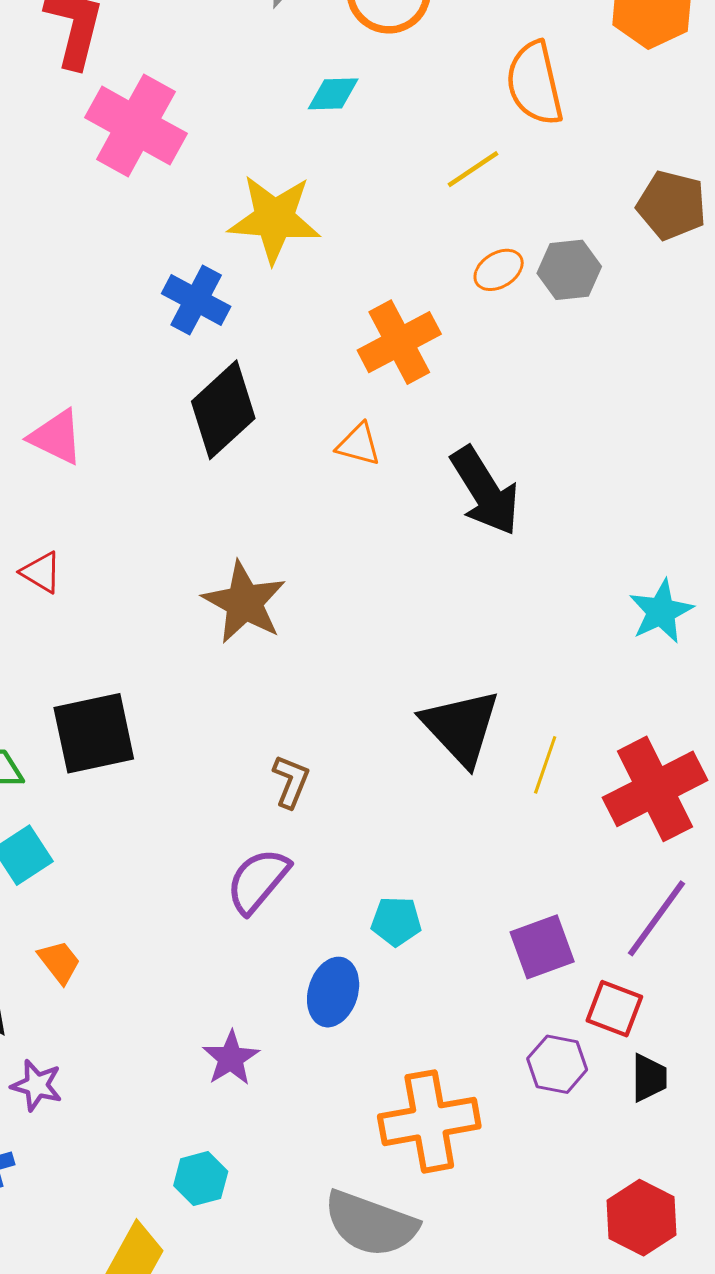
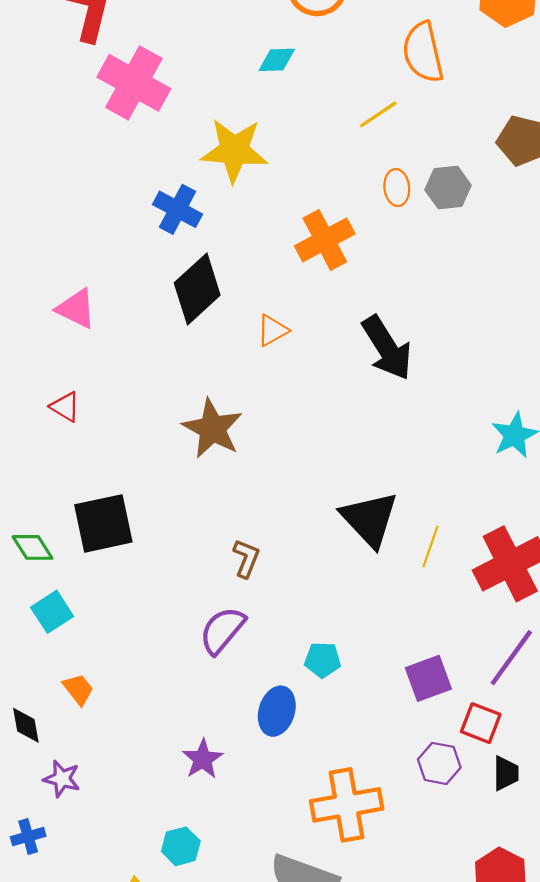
orange ellipse: (499, 270) -> (397, 188), turned -64
orange triangle: (359, 444) -> (272, 330), moved, turned -44

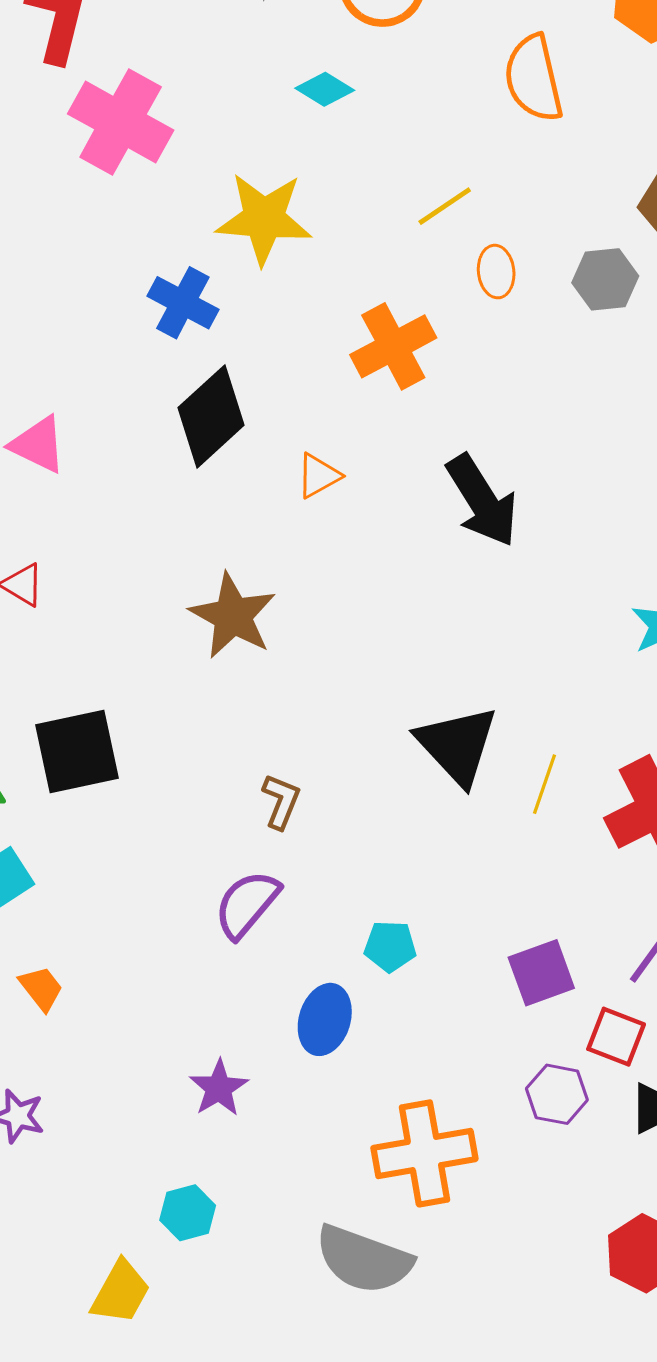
cyan diamond: (277, 60) -> (325, 89), turned 33
yellow line: (378, 114) -> (445, 206), moved
gray hexagon: (448, 188) -> (605, 279), moved

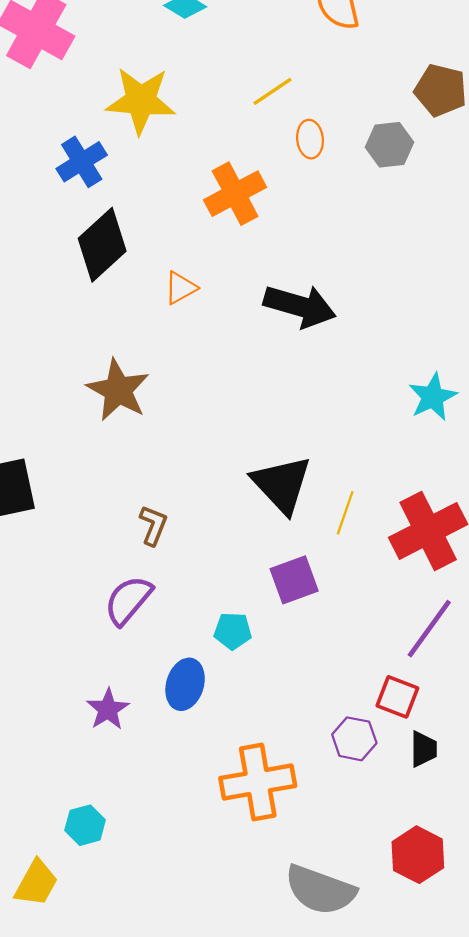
blue cross: (183, 303) -> (82, 162), turned 30
black arrow: (482, 501) -> (300, 306), turned -42
purple square: (541, 973) -> (294, 580), moved
purple star: (219, 1088) -> (108, 709), moved
gray semicircle: (364, 1259) -> (320, 890), moved

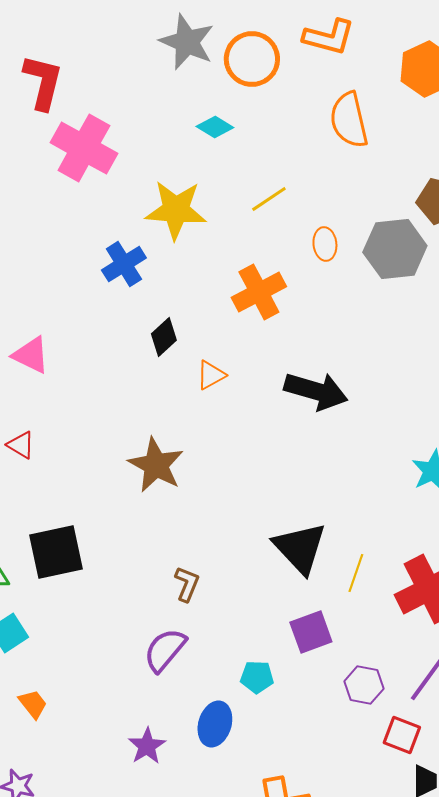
yellow line: (273, 91) -> (269, 199), moved
gray hexagon: (390, 145) -> (395, 249), size x1.5
black diamond: (102, 245) -> (164, 337), moved, size x0.6
purple hexagon: (354, 739) -> (364, 685), moved

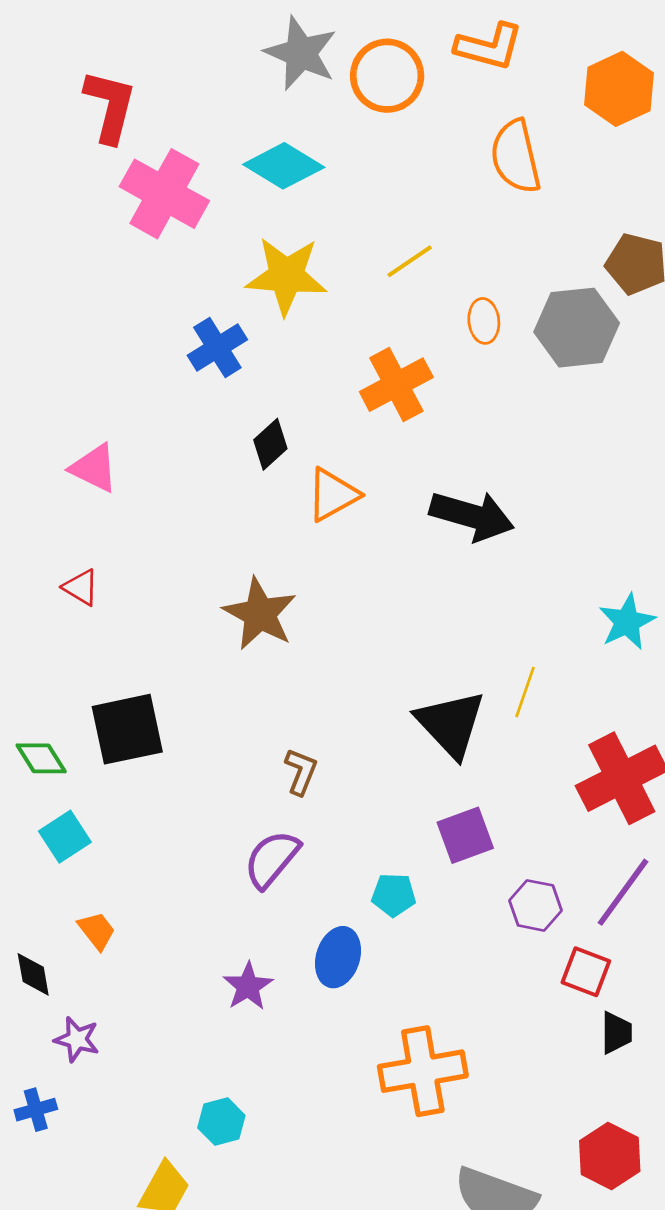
cyan diamond: (215, 127) -> (284, 166), moved, size x1.6
orange triangle: (211, 375) -> (333, 495), size x1.4
yellow line: (356, 573) -> (525, 692), moved

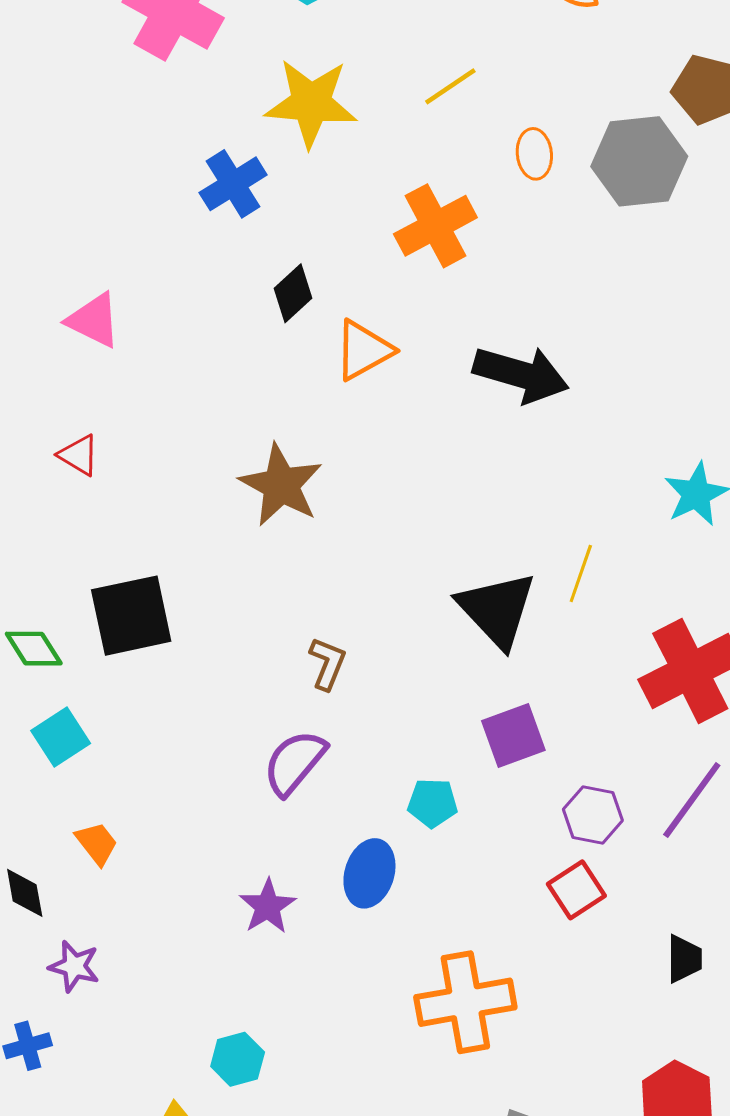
red square: (586, 972) -> (576, 890), moved, turned 36

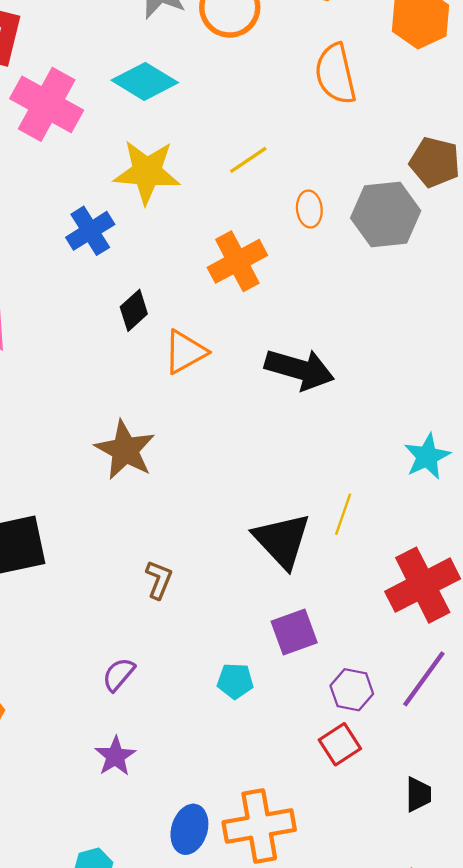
purple semicircle: (295, 762) -> (119, 674), moved, size x0.7
blue ellipse: (369, 873) -> (189, 829), moved

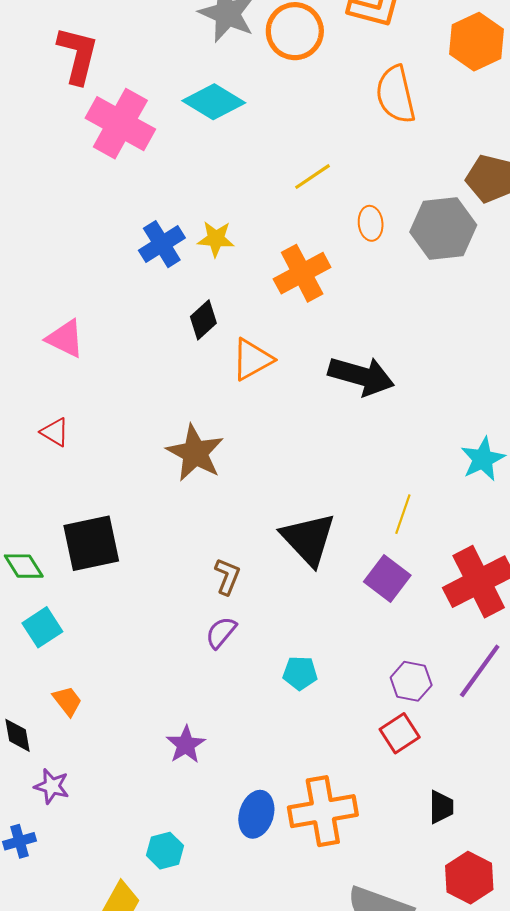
yellow star: (147, 172) -> (216, 239), moved, size x0.6
black triangle: (282, 540) -> (308, 539), moved
purple square: (294, 632) -> (387, 578), moved, turned -33
purple semicircle: (119, 674) -> (221, 632), moved
black trapezoid: (418, 794) -> (441, 807), moved

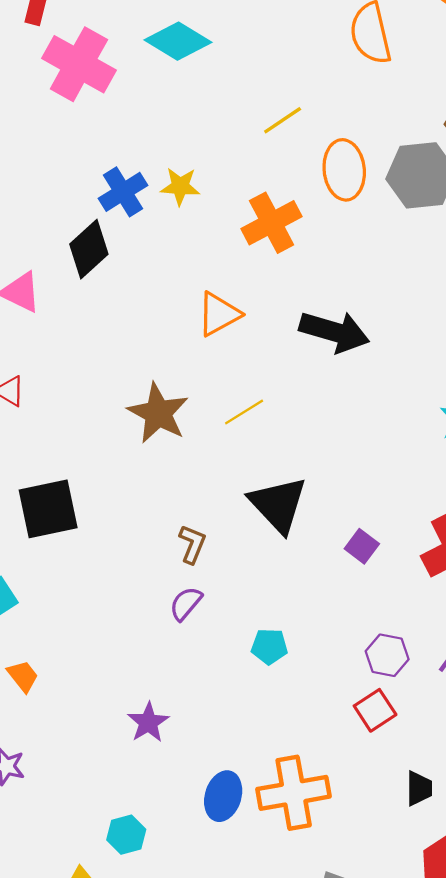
orange ellipse: (371, 223) -> (344, 170), size x1.6
black diamond: (203, 320) -> (89, 249), moved, size x1.4
yellow line: (403, 514) -> (244, 412), moved, turned 39
purple square: (387, 578) -> (362, 546), size x0.7

